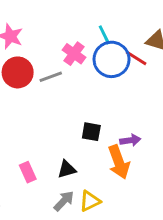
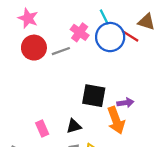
black square: (91, 132) -> (94, 96), size x1.5

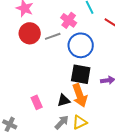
blue circle: (110, 37) -> (81, 45), moved
orange arrow: (116, 120) -> (80, 95), moved

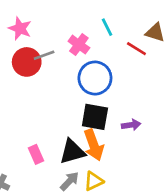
gray line: (53, 36) -> (44, 55), moved
black triangle: (64, 100) -> (72, 152), size x1.5

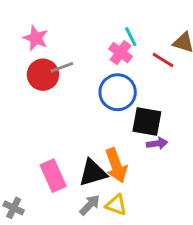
pink cross: (79, 45) -> (121, 53), moved
black square: (95, 117) -> (147, 122), moved
pink rectangle: (36, 154) -> (53, 176), size x1.5
yellow triangle: (94, 181) -> (116, 205), turned 45

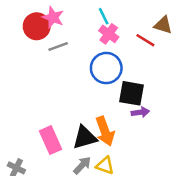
cyan line: (131, 37) -> (104, 16), moved
pink star: (36, 38) -> (53, 17), moved
red circle: (43, 75) -> (37, 26), moved

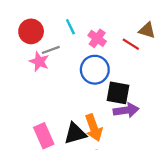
cyan line: (104, 16) -> (70, 27), moved
pink star: (53, 17) -> (39, 62), moved
purple arrow: (140, 112) -> (126, 110), size x1.5

